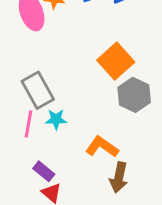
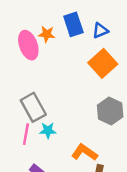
orange square: (116, 61) -> (103, 63), moved

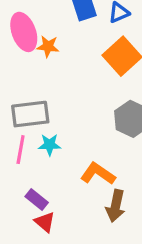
orange star: (47, 34) -> (48, 46), moved
gray rectangle: (33, 107) -> (30, 114), turned -68

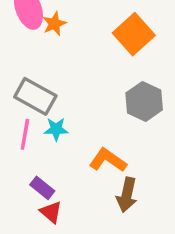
orange star: (48, 46) -> (54, 24), turned -30
gray rectangle: (30, 114) -> (35, 96), turned 36

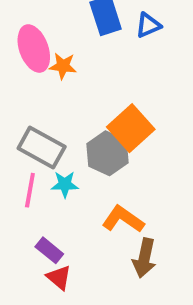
orange star: (54, 24) -> (63, 66), turned 30
orange square: (134, 34) -> (131, 128), moved
gray hexagon: (144, 101) -> (107, 153), moved

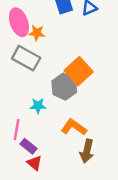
gray rectangle: (42, 147) -> (26, 58), moved
pink line: (30, 190) -> (17, 130), moved

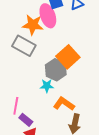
pink ellipse: (19, 22) -> (48, 16), moved
orange star: (37, 33) -> (33, 25), size x1.5
cyan star: (38, 106) -> (47, 86), moved

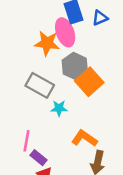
gray rectangle: (24, 46) -> (40, 85), moved
gray hexagon: (56, 70) -> (75, 66), moved
cyan star: (47, 86) -> (59, 108), moved

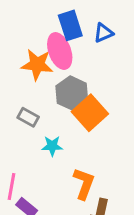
gray rectangle: (40, 85) -> (28, 117), size x0.6
orange L-shape: (84, 138) -> (84, 184), turned 75

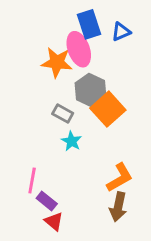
gray rectangle: (28, 117) -> (63, 113), moved
cyan star: (52, 146) -> (71, 141), turned 30
orange L-shape: (84, 184) -> (120, 178), moved, turned 40

